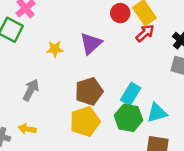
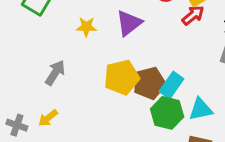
brown pentagon: (89, 91) -> (149, 83), moved
yellow pentagon: (85, 121) -> (122, 77), moved
yellow arrow: (27, 129) -> (48, 118), turned -54

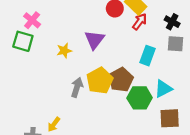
gray arrow: (55, 73) -> (77, 87), moved
cyan rectangle: (171, 85) -> (148, 56), moved

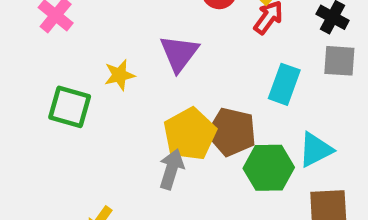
green square: (23, 41) -> (70, 107), moved
brown pentagon: (121, 80) -> (232, 132), turned -30
gray arrow: (77, 87) -> (171, 169), moved

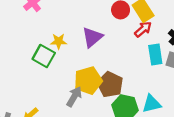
cyan rectangle: (284, 84) -> (155, 55), moved, turned -42
green square: (70, 107) -> (44, 56), moved

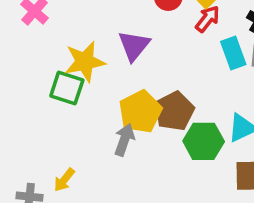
yellow star: (59, 41) -> (85, 62), size x1.6
brown pentagon: (110, 84) -> (174, 111), turned 30

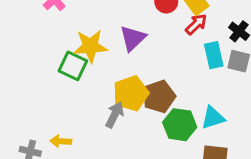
yellow arrow: (64, 180) -> (61, 141), turned 48

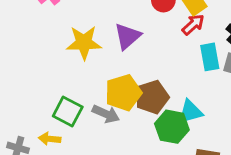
green square: (73, 66) -> (68, 112), moved
gray arrow: (115, 115) -> (106, 114), turned 85
cyan triangle: (213, 118) -> (190, 112), moved

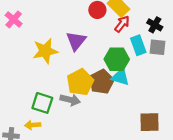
cyan triangle: (190, 112) -> (120, 77), moved, turned 42
green hexagon: (172, 127) -> (117, 59), moved

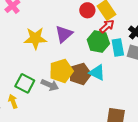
green hexagon: (117, 59) -> (98, 42), moved
yellow arrow: (33, 125) -> (13, 101), turned 64

